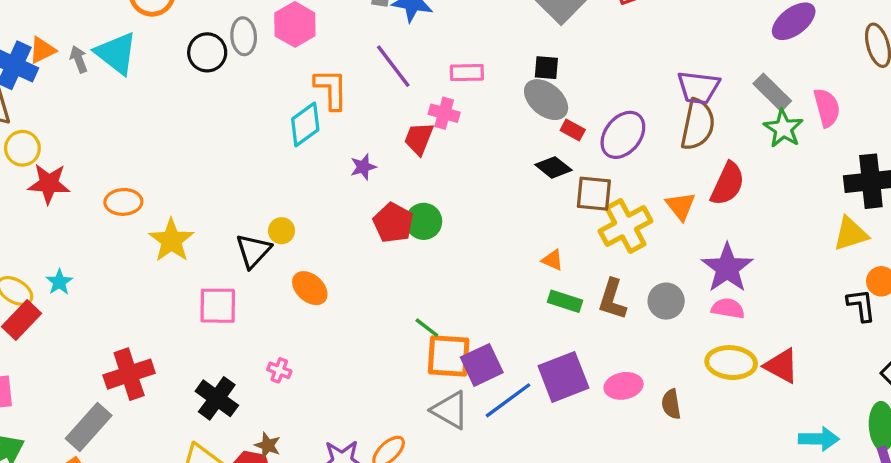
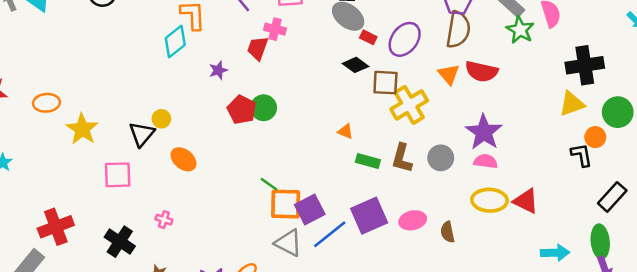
red semicircle: (728, 184) -> (482, 71), turned 80
orange triangle: (681, 206) -> (449, 74), moved
orange triangle: (553, 260) -> (346, 131), moved

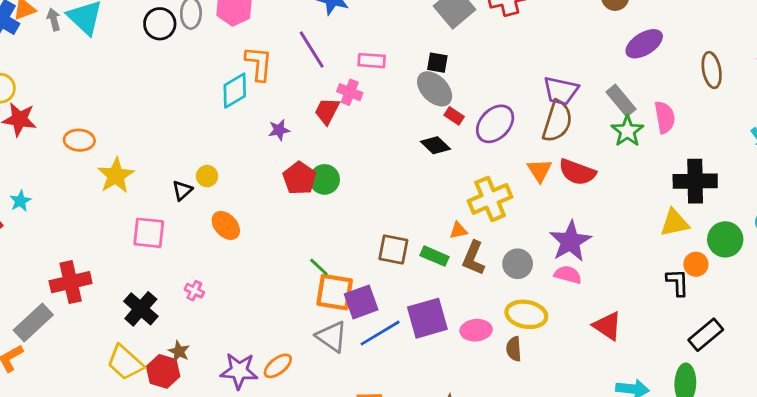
brown square: (385, 83) -> (393, 249), moved
orange triangle: (346, 131) -> (458, 230), moved, turned -42
black triangle: (142, 134) -> (182, 190), size x0.7
yellow ellipse: (490, 200) -> (526, 314), moved

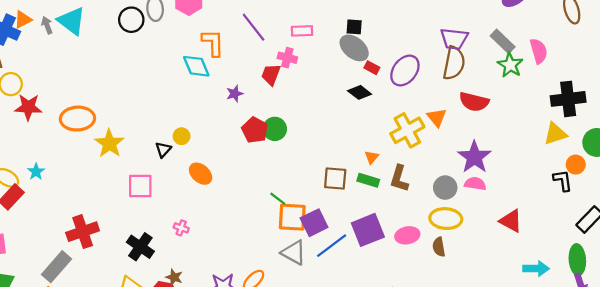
cyan diamond: (235, 91) -> (196, 66), turned -76
orange ellipse: (79, 140) -> (77, 119), size x1.4
orange triangle: (540, 170) -> (437, 117), moved
orange triangle: (458, 230) -> (372, 157), moved, turned -32
gray circle: (518, 264) -> (445, 188), moved

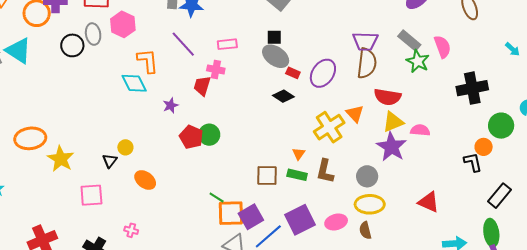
yellow triangle: (555, 134) -> (393, 122), moved
pink semicircle: (475, 184) -> (420, 130), moved

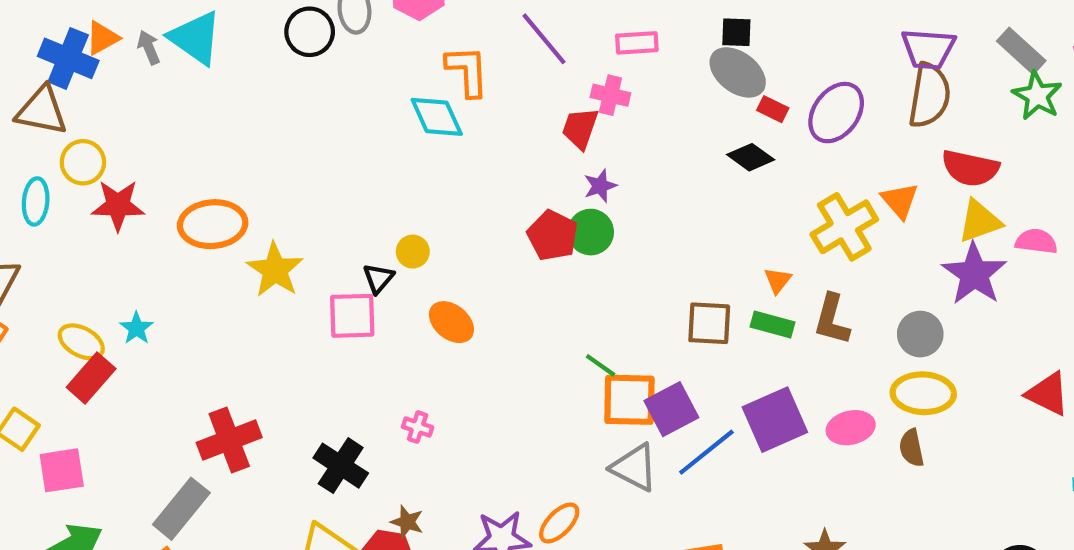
purple star: (171, 105) -> (600, 186), moved
pink square: (91, 195) -> (352, 316), moved

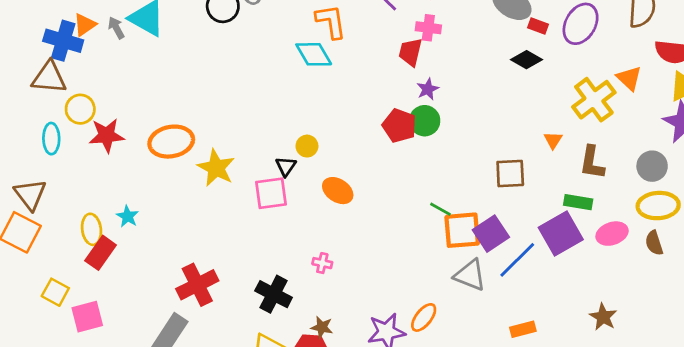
green rectangle: (773, 325) -> (578, 202), moved
yellow ellipse: (81, 342) -> (92, 229), turned 60

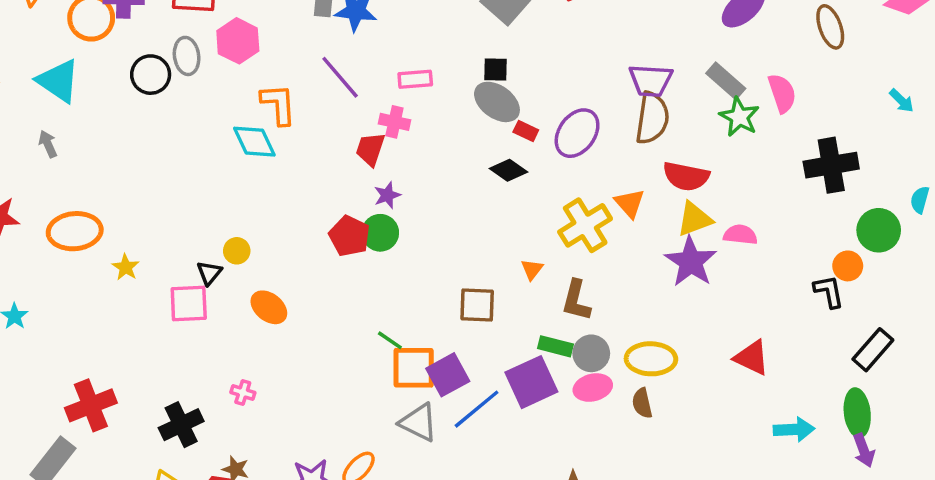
gray arrow: (116, 28) -> (48, 144), moved
gray circle: (652, 166) -> (591, 353), moved
yellow star: (216, 168) -> (126, 267), size x0.6
black cross: (274, 294) -> (181, 425), turned 32

